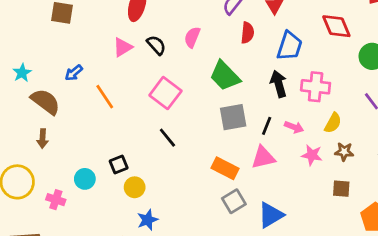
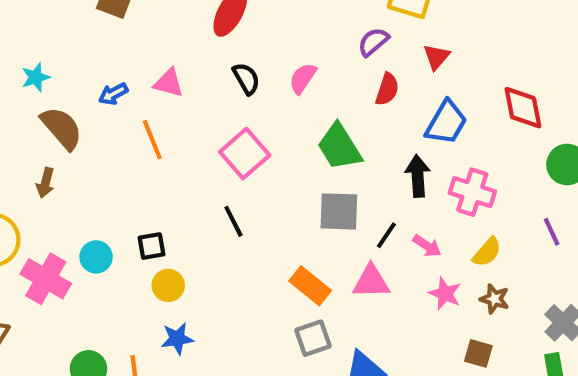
pink triangle: (123, 47) -> (169, 83), moved, turned 35
pink cross: (56, 200) -> (46, 279), size x1.6

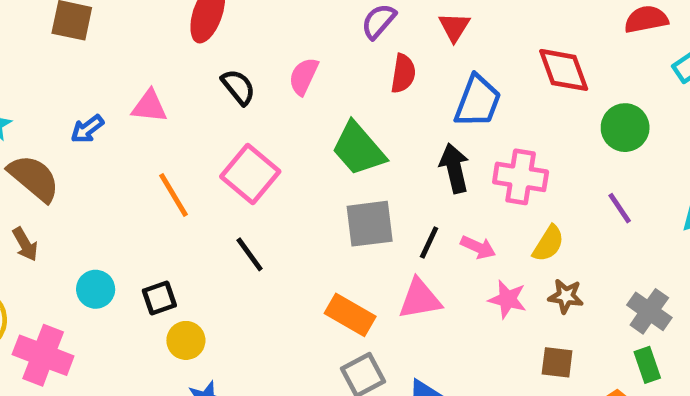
orange line: (152, 140) -> (173, 195), moved
brown arrow: (45, 183) -> (25, 244), turned -36
cyan circle: (96, 257) -> (96, 289), moved

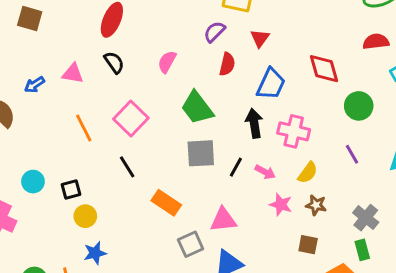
black semicircle: (238, 87) -> (114, 62), moved
pink triangle: (420, 299) -> (223, 220), moved
orange rectangle: (350, 315) -> (166, 203), moved

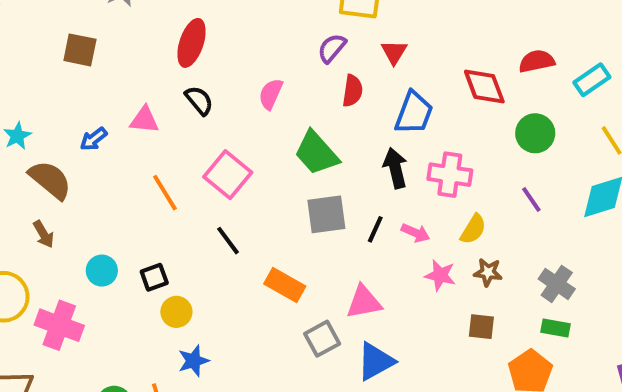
red semicircle: (376, 42) -> (537, 61), moved
green rectangle: (362, 250) -> (555, 328), turned -60

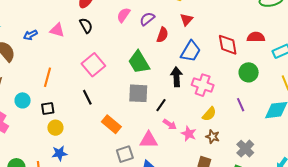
purple semicircle: (332, 48) -> (147, 19), moved
pink semicircle: (271, 94) -> (124, 15), moved
orange line: (165, 193) -> (47, 77), moved, turned 36
pink arrow: (415, 233) -> (170, 124), moved

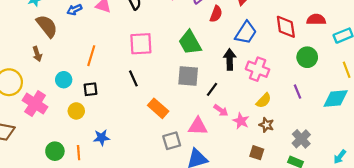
pink square: (93, 65) -> (141, 44), turned 35
yellow circle: (55, 128) -> (76, 111), moved

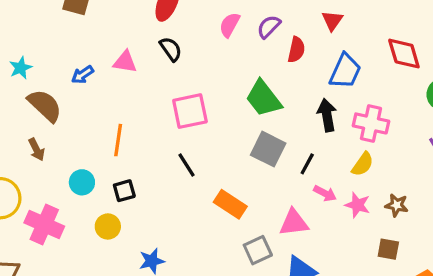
gray square: (188, 76) -> (268, 149), turned 30
yellow semicircle: (264, 101) -> (363, 164), moved

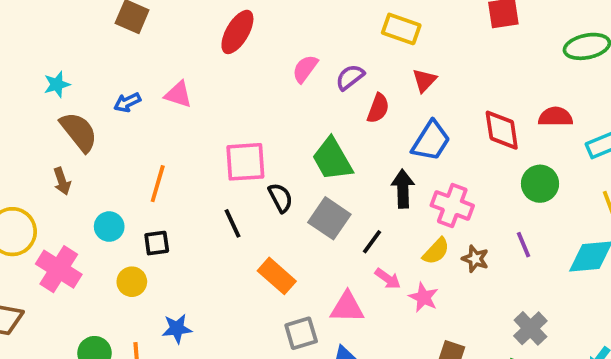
black semicircle: (171, 49) -> (280, 198), moved
brown star: (397, 205) -> (475, 259), moved

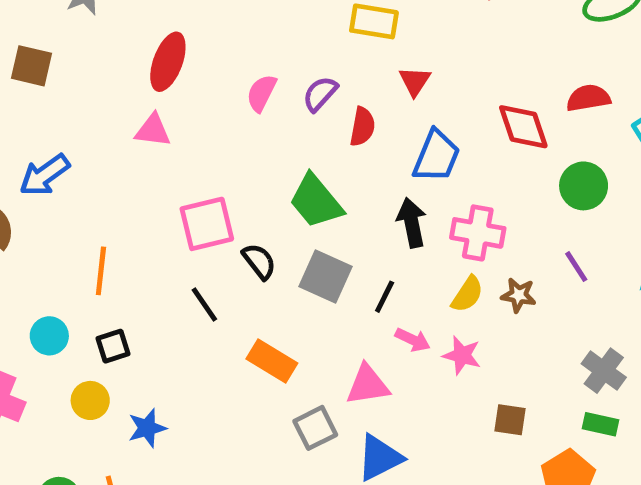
pink triangle: (178, 94) -> (153, 130), moved
blue arrow: (127, 102) -> (45, 175), size x1.5
blue star: (177, 329) -> (147, 428), moved

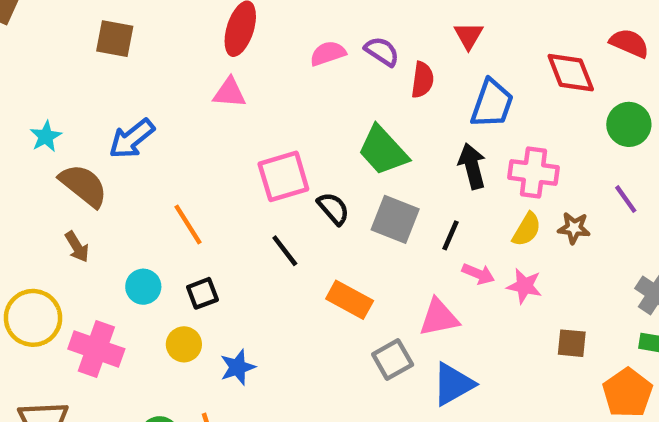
pink semicircle: (261, 93) -> (328, 53), turned 48
purple semicircle: (320, 94) -> (382, 51), turned 84
red semicircle: (588, 98) -> (629, 43), turned 36
orange line: (101, 271) -> (188, 225), turned -36

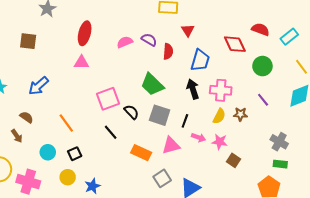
brown semicircle: (83, 185) -> (26, 117), moved, size x0.6
pink triangle: (439, 318) -> (171, 145), moved
brown square: (572, 343) -> (234, 160), moved, turned 32

